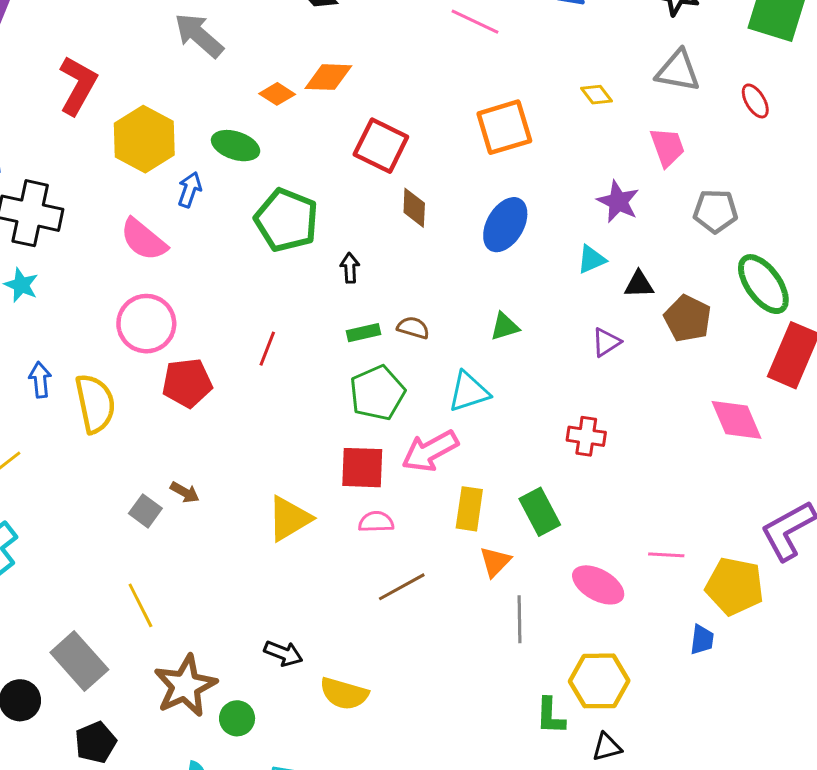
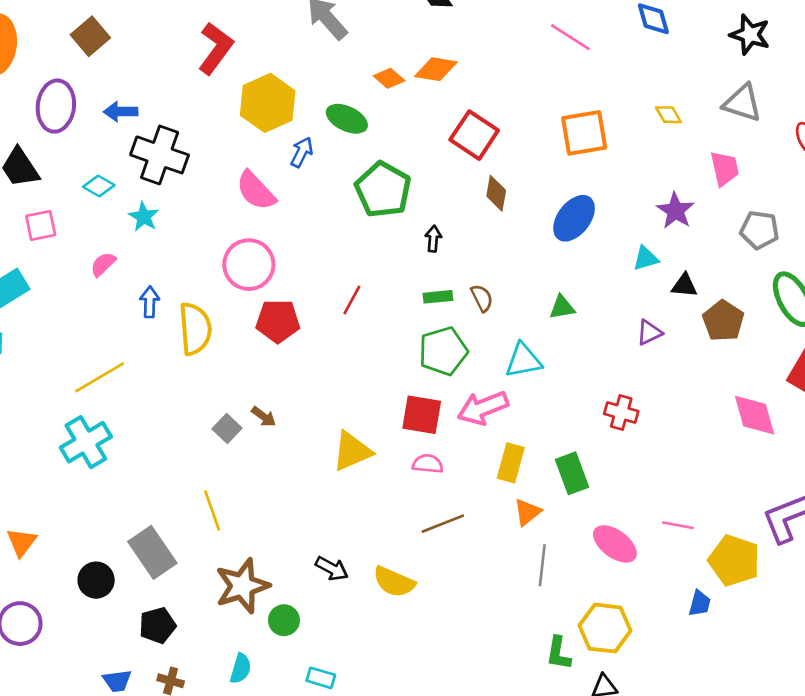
brown semicircle: (413, 328) -> (482, 298), turned 40
yellow semicircle: (344, 694) -> (394, 582), moved

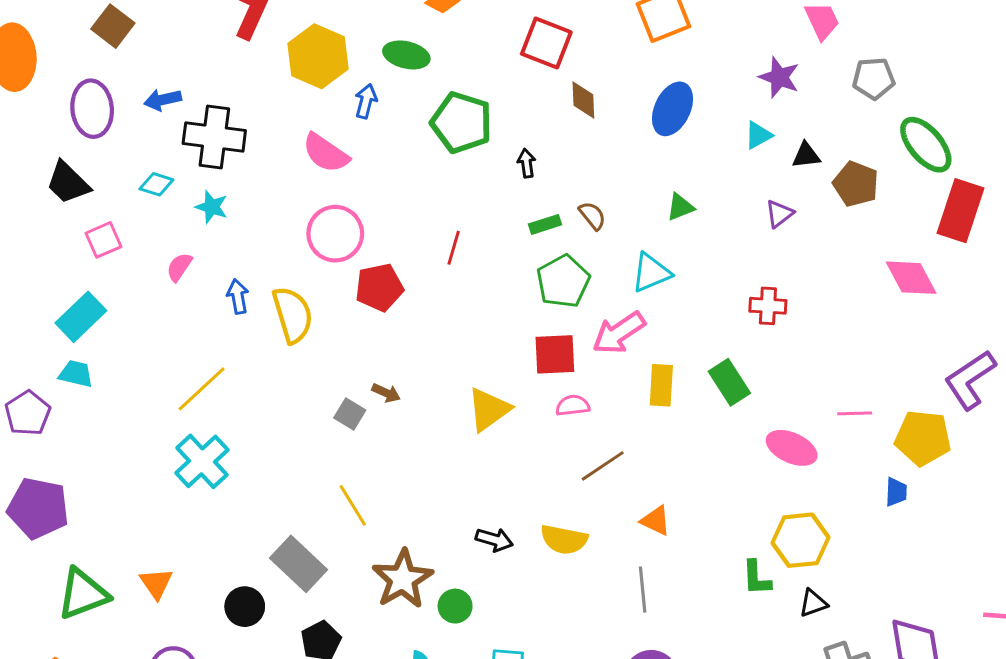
orange triangle: (527, 512) -> (656, 521), moved, turned -44
gray line: (542, 565) -> (643, 590), moved

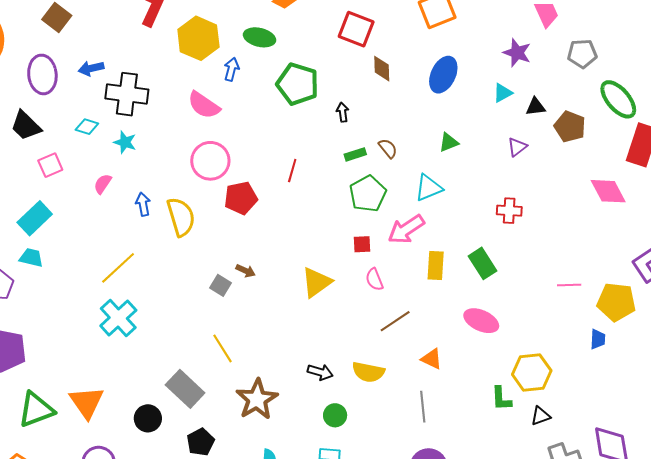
red square: (555, 354) -> (362, 244), size x0.6
pink semicircle: (573, 405) -> (374, 279), turned -105
pink ellipse: (792, 448) -> (481, 321), moved
orange triangle: (156, 583) -> (87, 402), size x1.5
green circle: (455, 606) -> (335, 415), moved

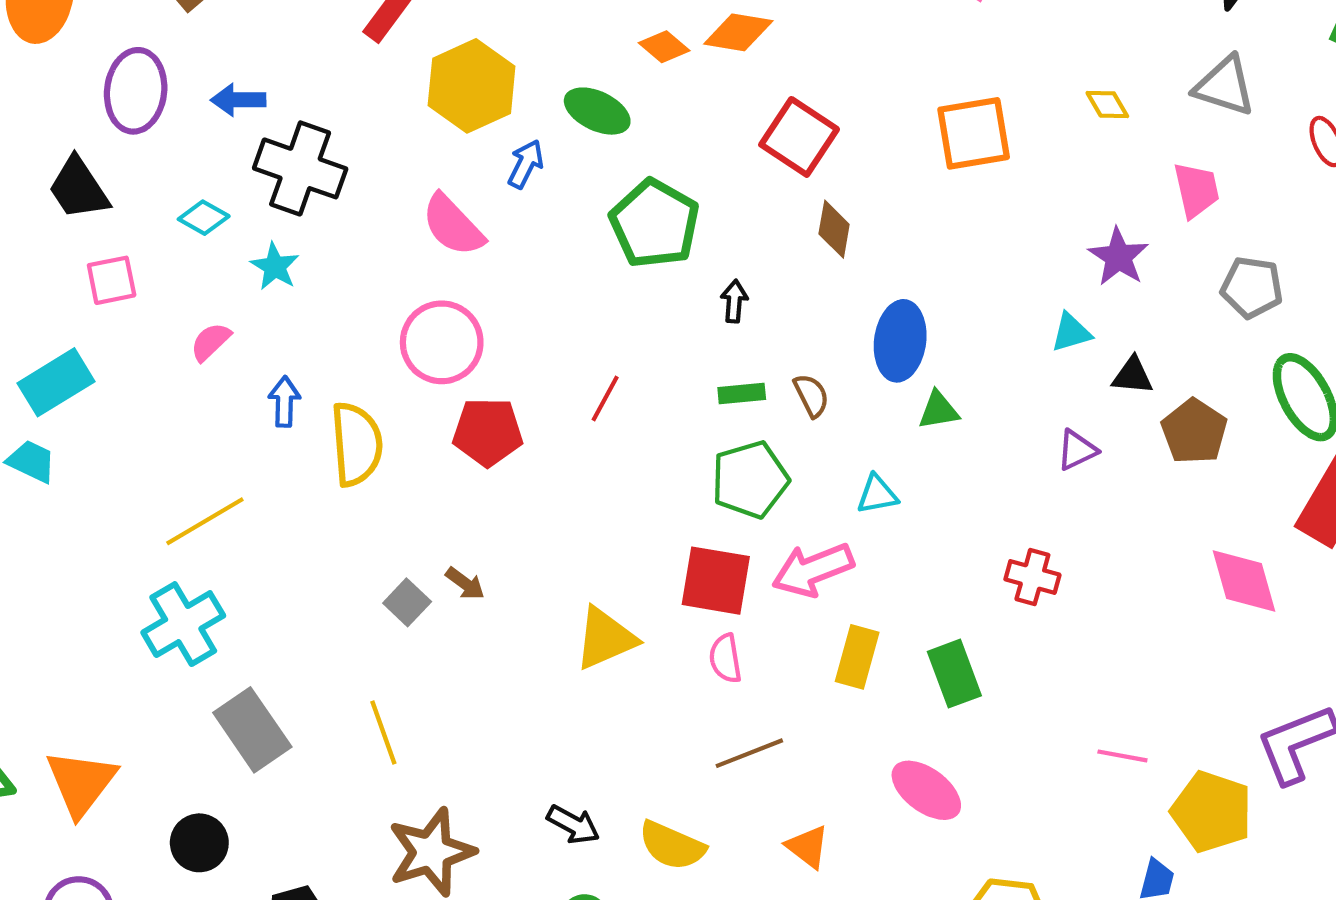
blue ellipse: (443, 75) -> (900, 341), moved, turned -30
cyan triangle: (429, 188) -> (877, 494), size x0.7
red square: (362, 244) -> (716, 581), size x1.8
gray rectangle: (185, 389) -> (252, 730), moved

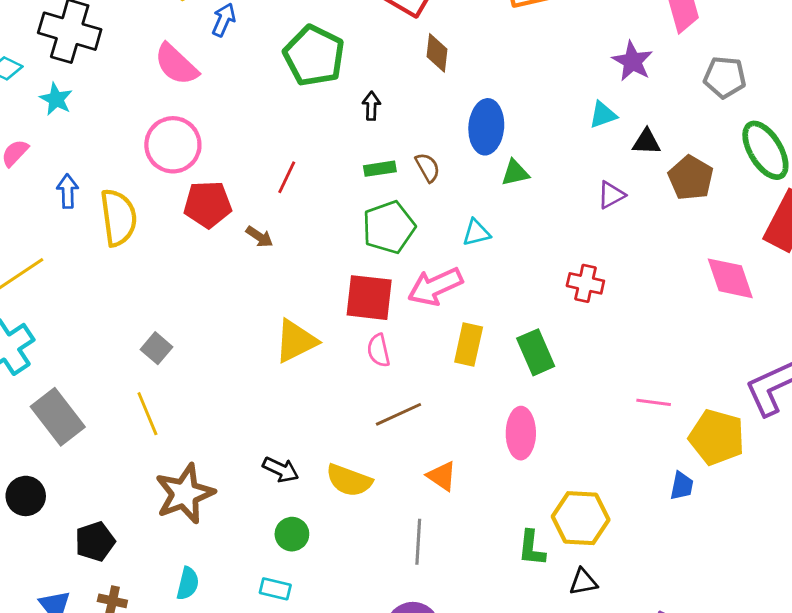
brown arrow: (465, 583) -> (259, 237), moved
gray square: (407, 602) -> (157, 348), moved
pink ellipse: (926, 790) -> (521, 433), turned 57

